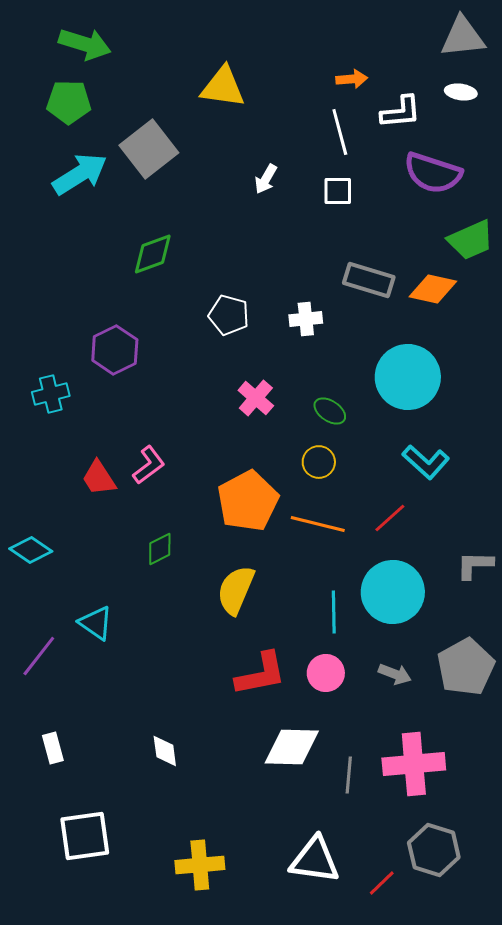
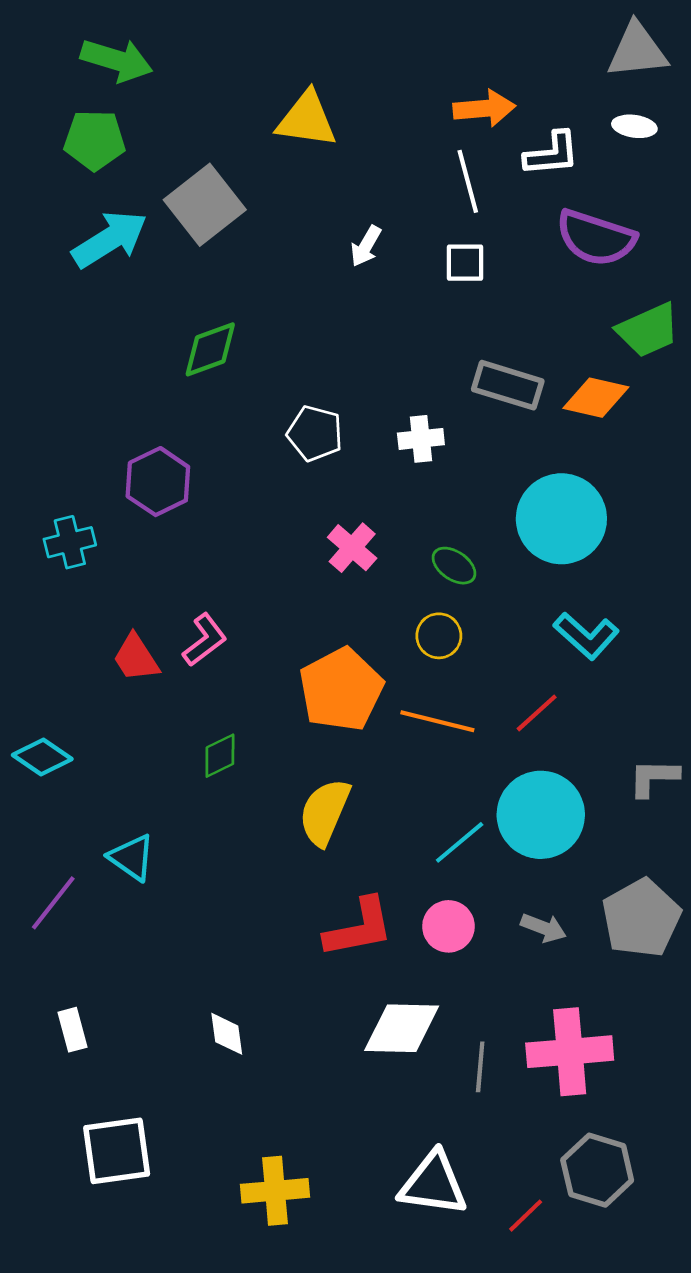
orange arrow: (352, 79) -> (484, 108), size x1.4
cyan line: (334, 612) -> (460, 842), turned 51

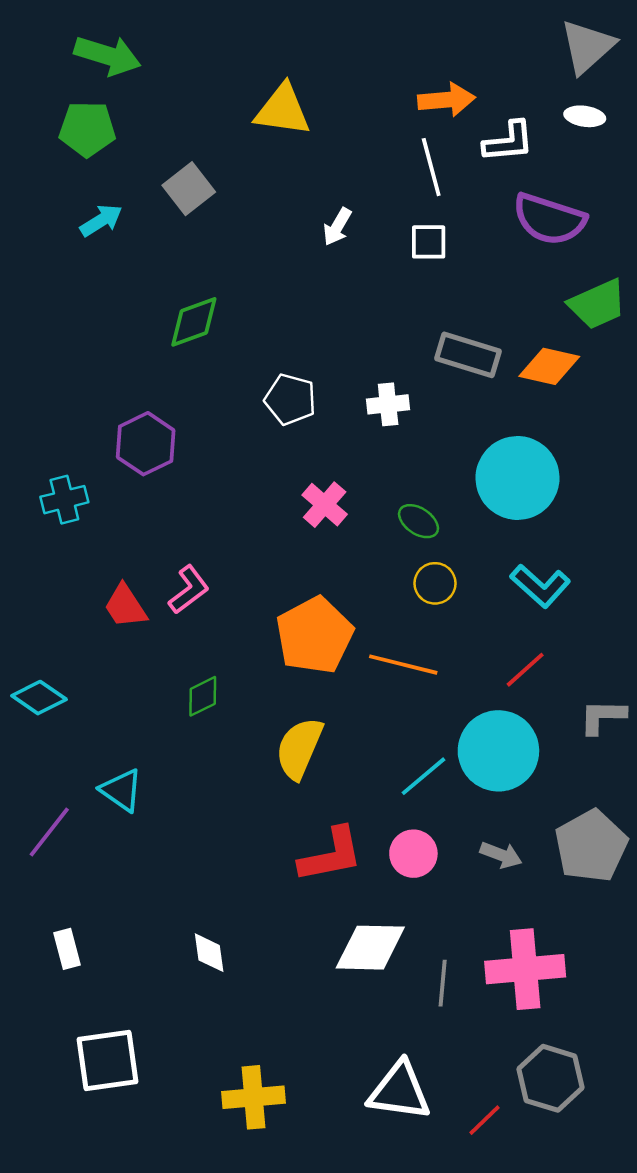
gray triangle: (637, 51) -> (587, 46), turned -36
gray square: (205, 205) -> (189, 189), size x0.7
cyan arrow: (110, 239) -> (101, 220), size x0.6
yellow circle: (439, 636) -> (435, 583), moved
red line: (537, 713) -> (525, 670), moved

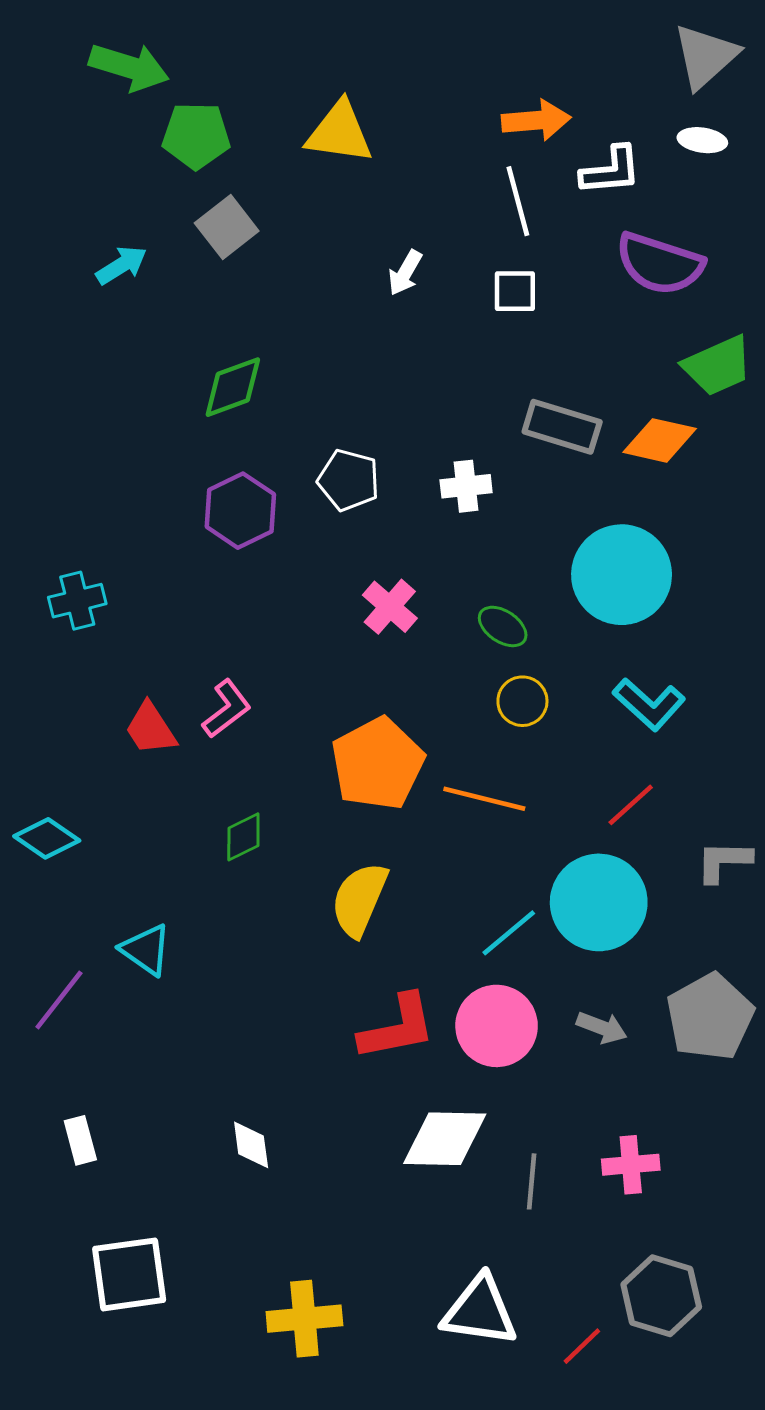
green pentagon: (87, 129) -> (196, 136), moved
purple hexagon: (146, 444) -> (240, 511), moved
pink circle: (413, 854) -> (497, 1026), size x1.4
pink cross: (525, 969) -> (631, 1165), size x0.6

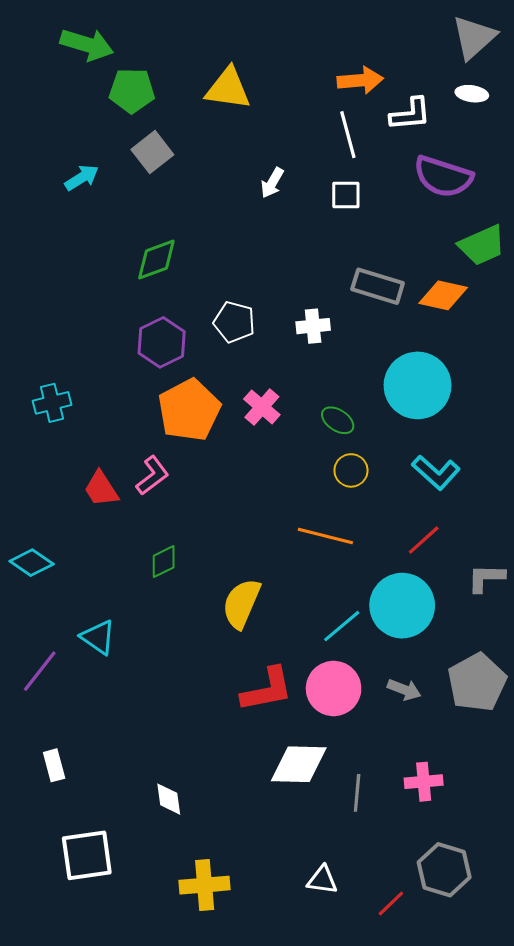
orange pentagon: (378, 764) -> (189, 410), moved
white diamond: (251, 1145) -> (169, 799), moved
white triangle: (480, 1311) -> (322, 880), size x0.6

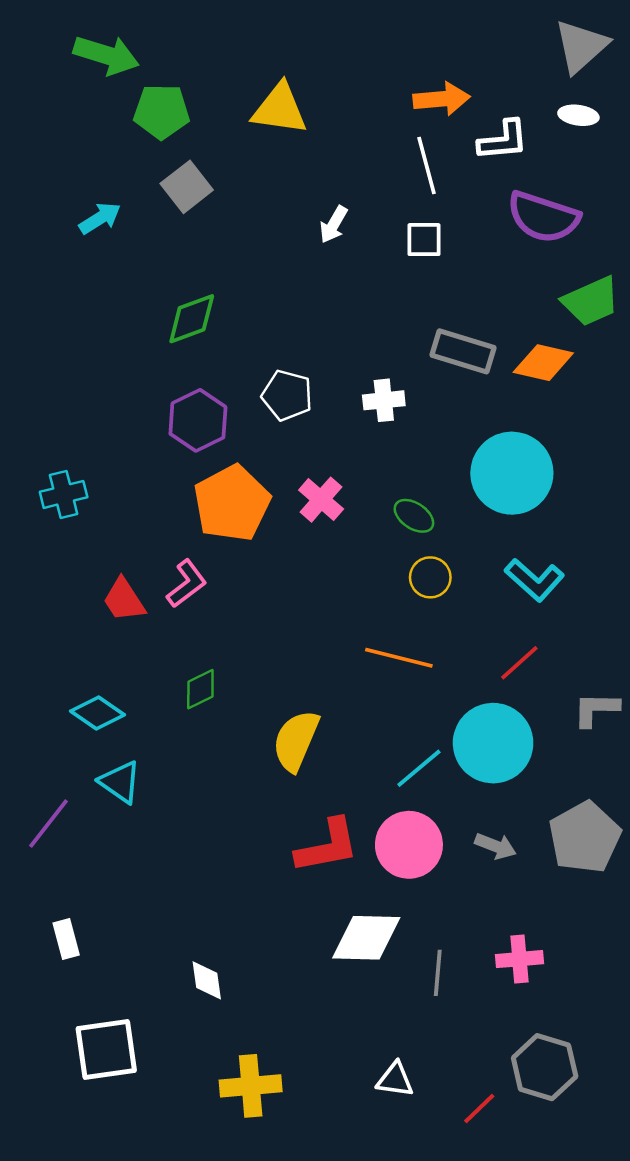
cyan diamond: (32, 563) -> (98, 713), moved

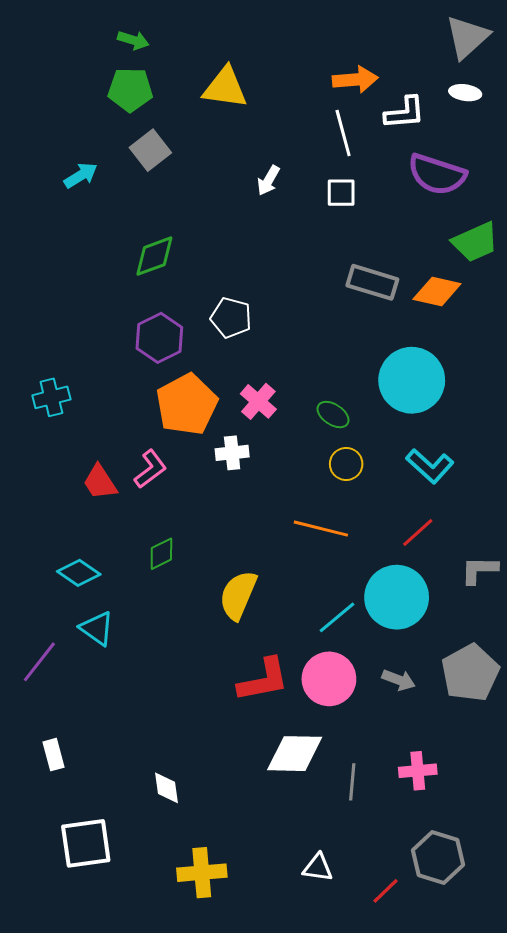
green arrow: (106, 55) -> (133, 40), moved, size x0.6
white cross: (384, 400) -> (232, 453), moved

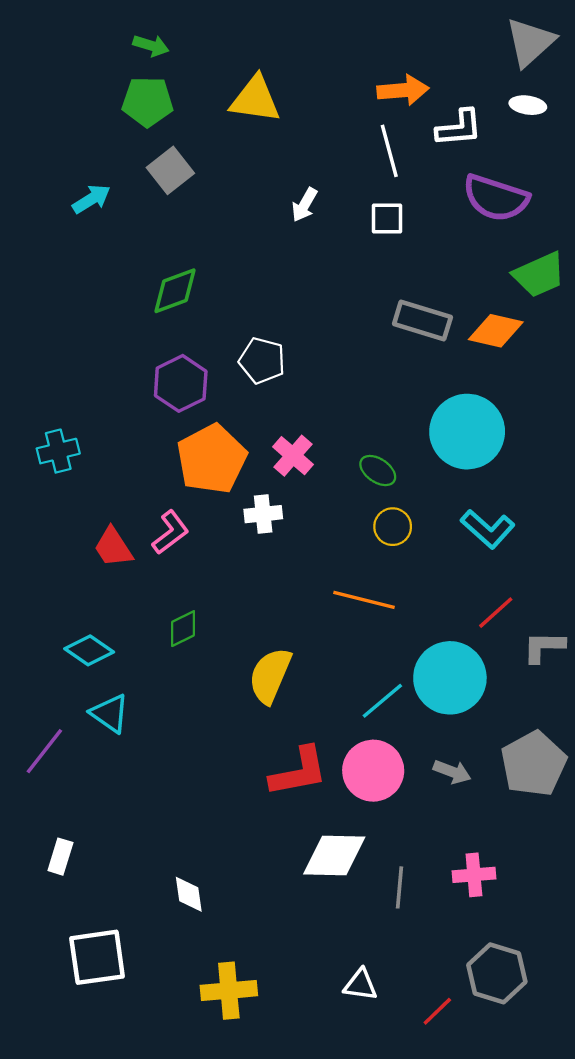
red line: (418, 533) -> (496, 613), moved
white rectangle: (53, 755) -> (60, 857), turned 32

